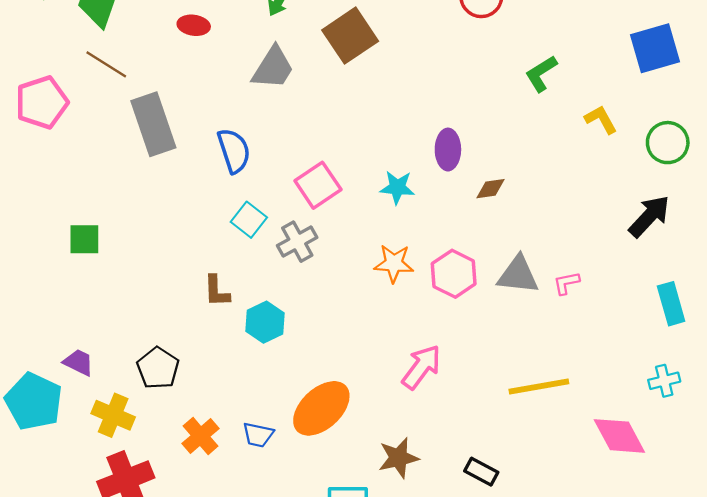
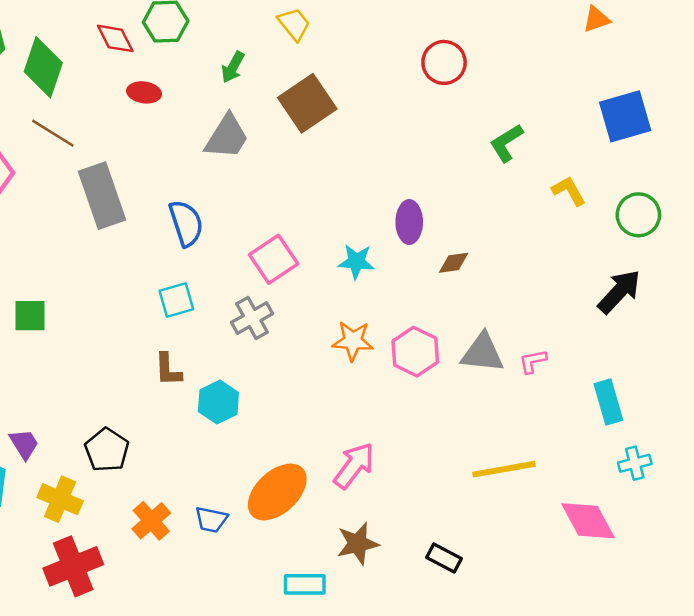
cyan square: (249, 220) -> (176, 300), moved, turned 36
cyan rectangle: (671, 304) -> (608, 402), moved
purple trapezoid: (79, 362) -> (24, 444), turned 32
pink arrow: (421, 367) -> (354, 466), moved

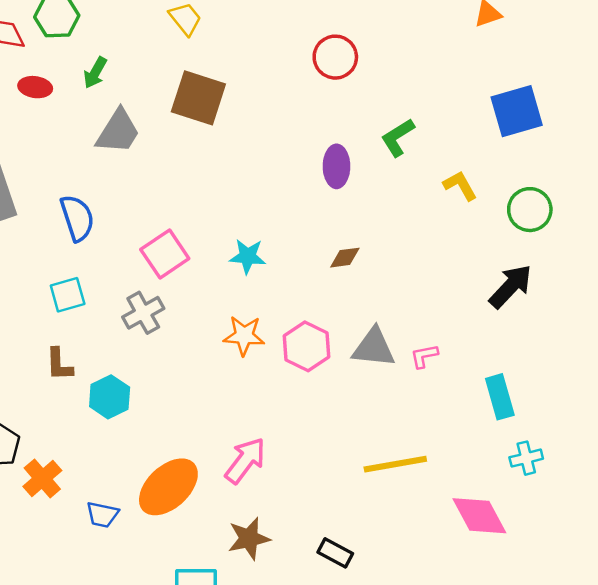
green arrow: (233, 67) -> (95, 73), moved
brown square: (307, 103) -> (198, 98), turned -38
purple ellipse: (409, 222) -> (336, 166), moved
orange cross: (151, 521) -> (42, 478), moved

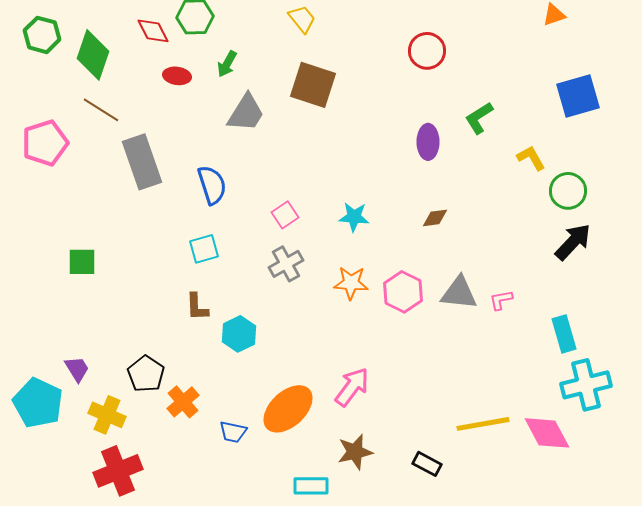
green circle: (530, 210) -> (568, 191), moved
pink square: (165, 254) -> (285, 215), size x0.7
gray cross: (143, 313) -> (286, 264), moved
cyan cross: (526, 458) -> (586, 385), size x1.8
yellow line: (395, 464) -> (483, 424), moved

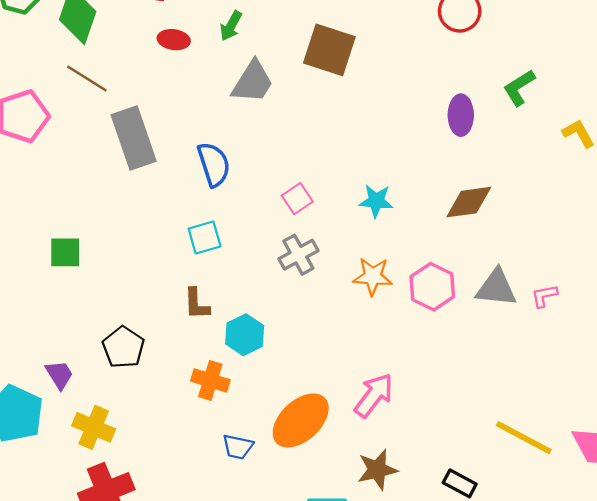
brown diamond: (435, 218) -> (469, 202), size x1.6
black pentagon: (146, 374) -> (123, 347), moved
orange cross: (183, 402) -> (210, 380), moved, turned -32
yellow line: (483, 424) -> (524, 438), turned 38

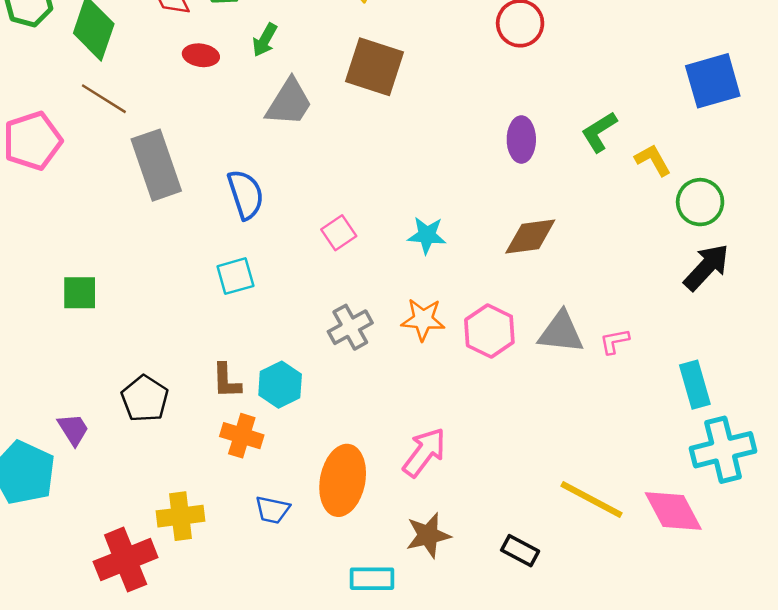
green L-shape: (519, 88) -> (599, 132), moved
gray cross: (298, 255) -> (350, 327), moved
brown L-shape: (197, 304) -> (226, 381), moved
orange ellipse: (301, 420) -> (343, 480), turned -36
yellow cross: (94, 427) -> (180, 516), moved, turned -30

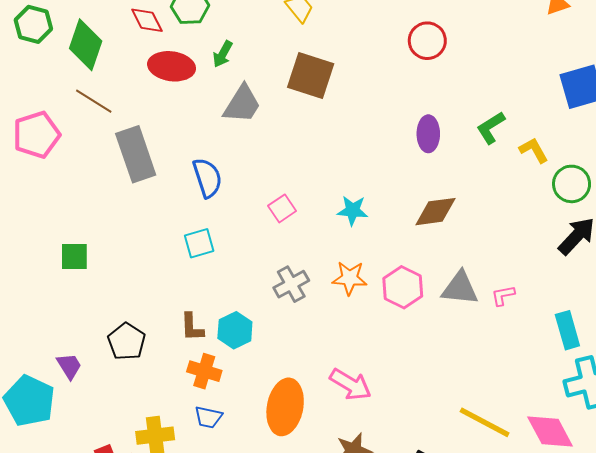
red ellipse: (201, 55) -> (172, 66), size x1.6
pink arrow: (424, 452) -> (351, 384), turned 84
blue trapezoid: (272, 510) -> (208, 417), moved

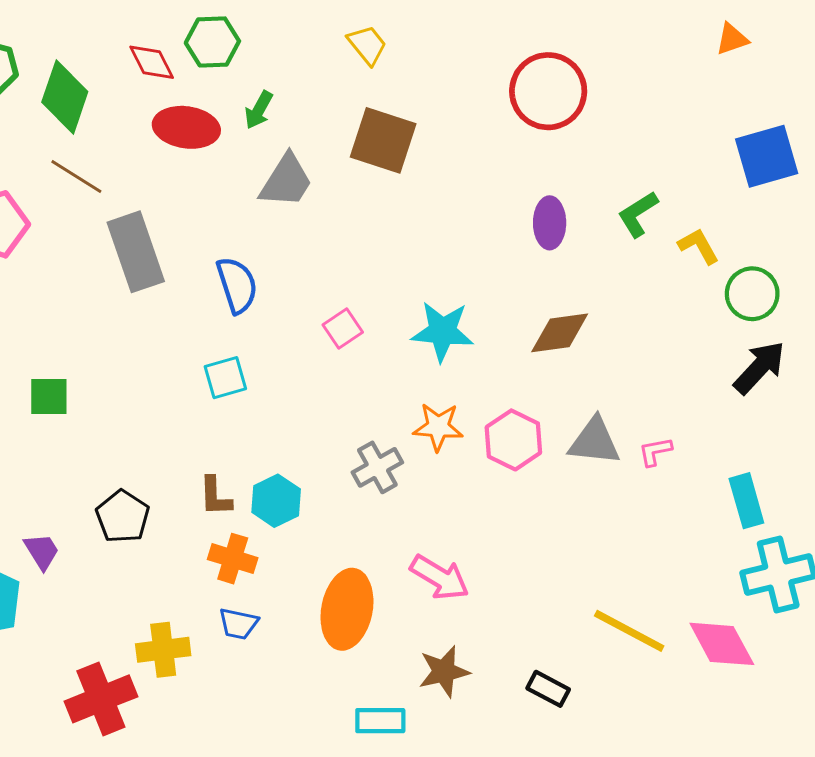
red circle: (427, 41) -> (548, 91), size x1.4
cyan star: (353, 211) -> (442, 331), size x1.4
gray cross: (291, 284) -> (377, 467), moved

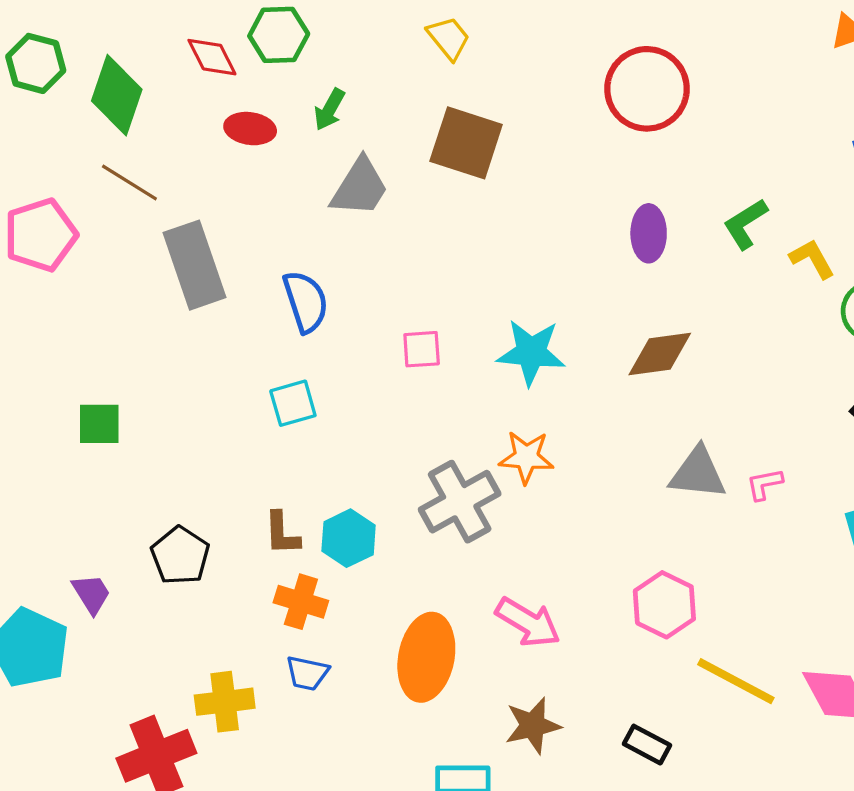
red ellipse: (186, 127) -> (250, 129), size x0.7
pink square: (343, 328) -> (422, 349), turned 30
pink hexagon: (513, 440) -> (664, 605), moved
gray cross: (377, 467) -> (460, 502), size x1.4

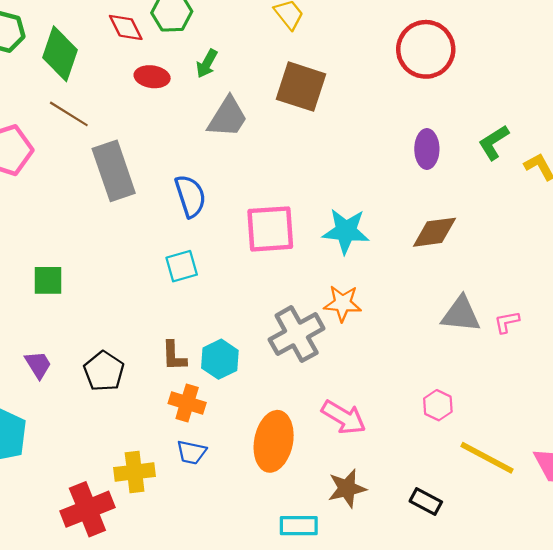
pink square: (422, 349) -> (270, 229), size x1.8
purple trapezoid: (91, 594) -> (38, 365), moved
pink hexagon: (664, 605) -> (438, 405), size x0.7

